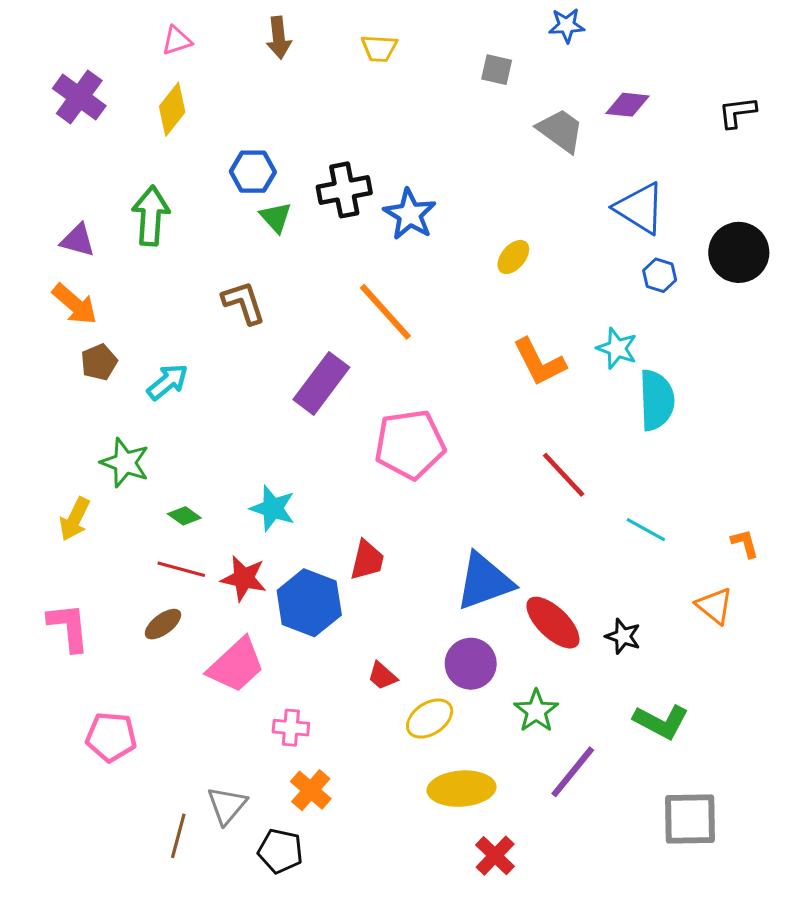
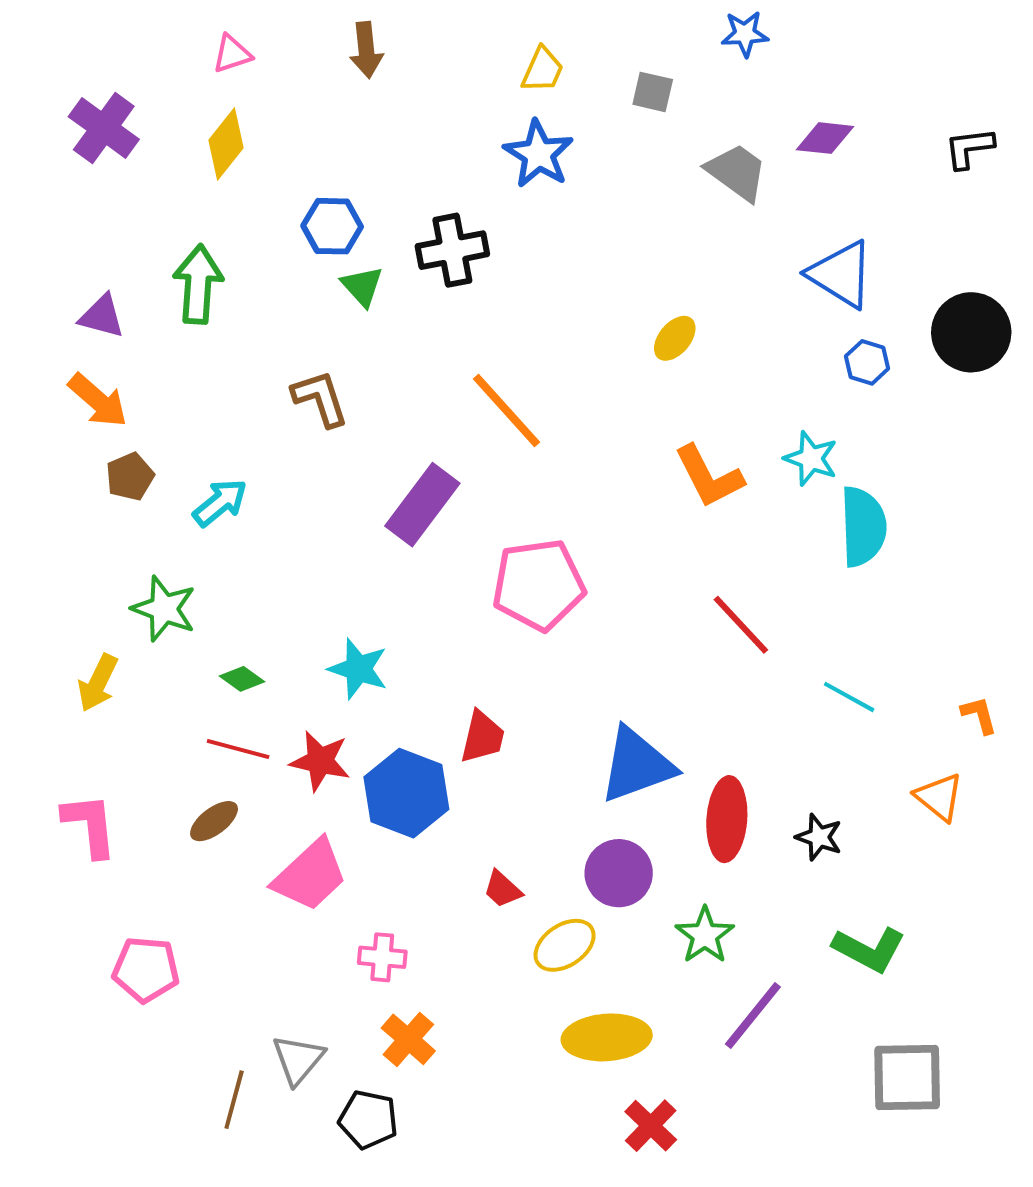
yellow trapezoid: (379, 48) -> (543, 70), moved, turned -69
blue star: (410, 214) -> (539, 154), moved
red ellipse: (553, 623) -> (727, 819), turned 50

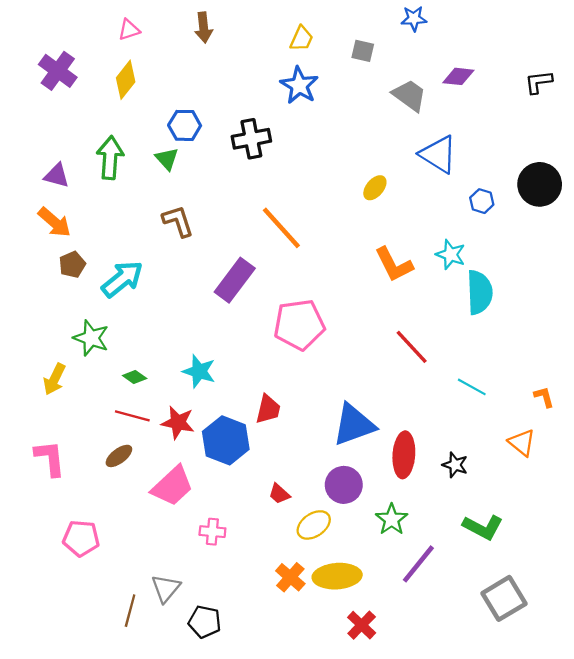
blue triangle: (841, 274) -> (438, 154), moved
green triangle: (362, 286) -> (167, 159), moved
cyan arrow: (220, 503) -> (122, 279), size x1.4
orange cross: (408, 1039) -> (290, 577), moved
gray square: (907, 1078) -> (504, 598), turned -30

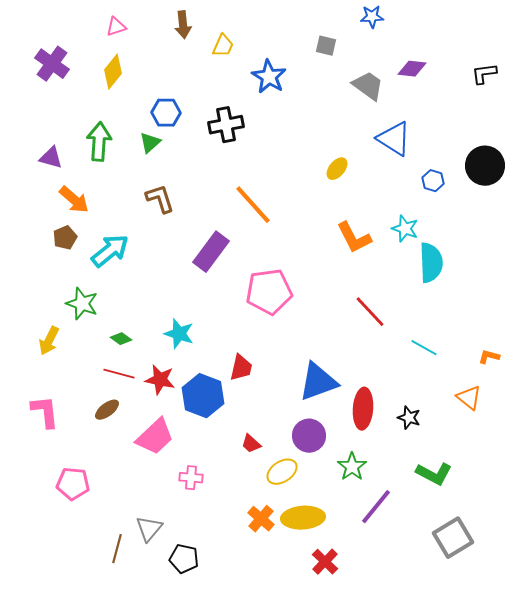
yellow trapezoid: (301, 39) -> (223, 46), moved
green triangle: (167, 159) -> (150, 143), turned 30
orange arrow: (54, 222) -> (74, 200), moved
orange L-shape: (544, 397) -> (489, 357), turned -60

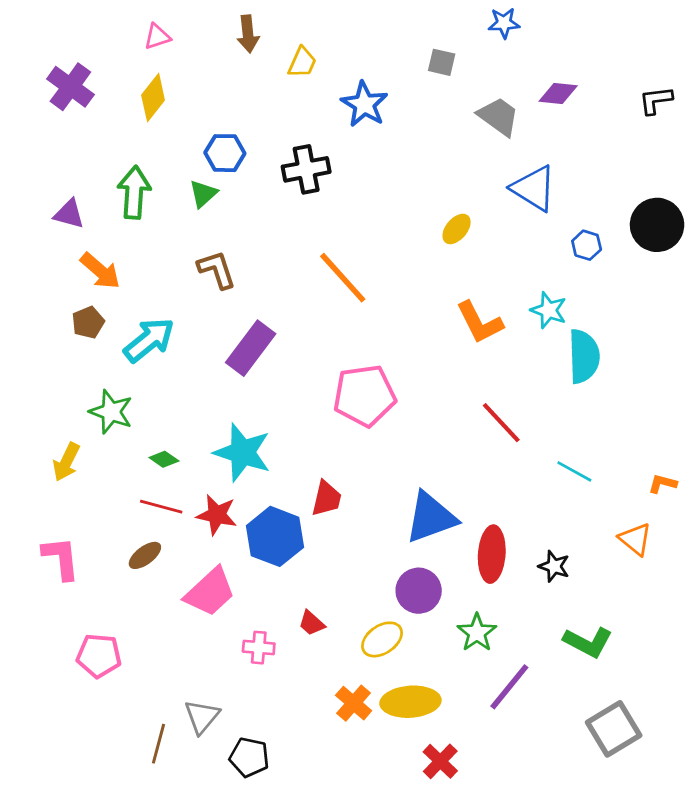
purple rectangle: (211, 252) -> (251, 348), moved
cyan star: (179, 334) -> (242, 452), size x1.4
red trapezoid: (251, 444) -> (312, 623), moved

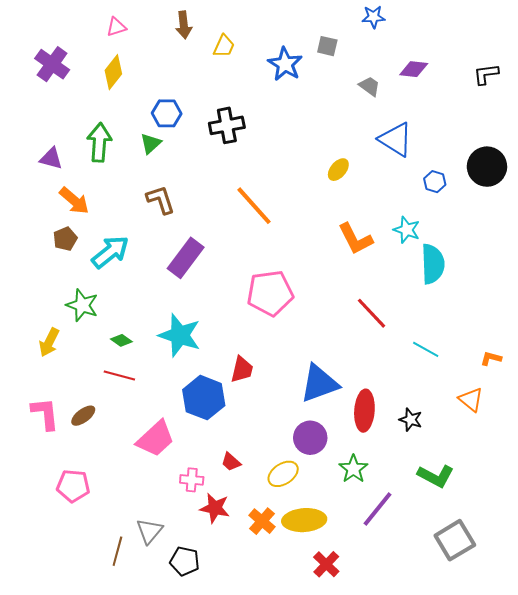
blue star: (364, 104) -> (285, 64), moved
gray trapezoid: (499, 116) -> (369, 86), size x0.7
red star: (217, 515) -> (215, 508), moved
brown ellipse: (145, 555) -> (83, 416), moved

